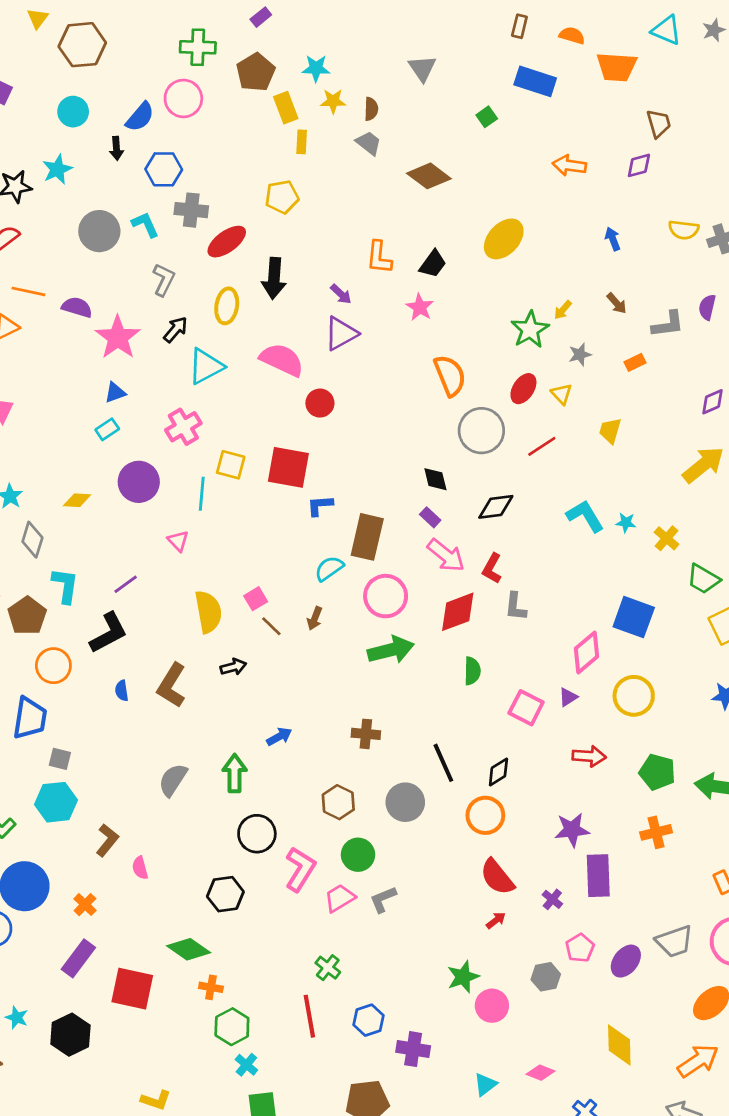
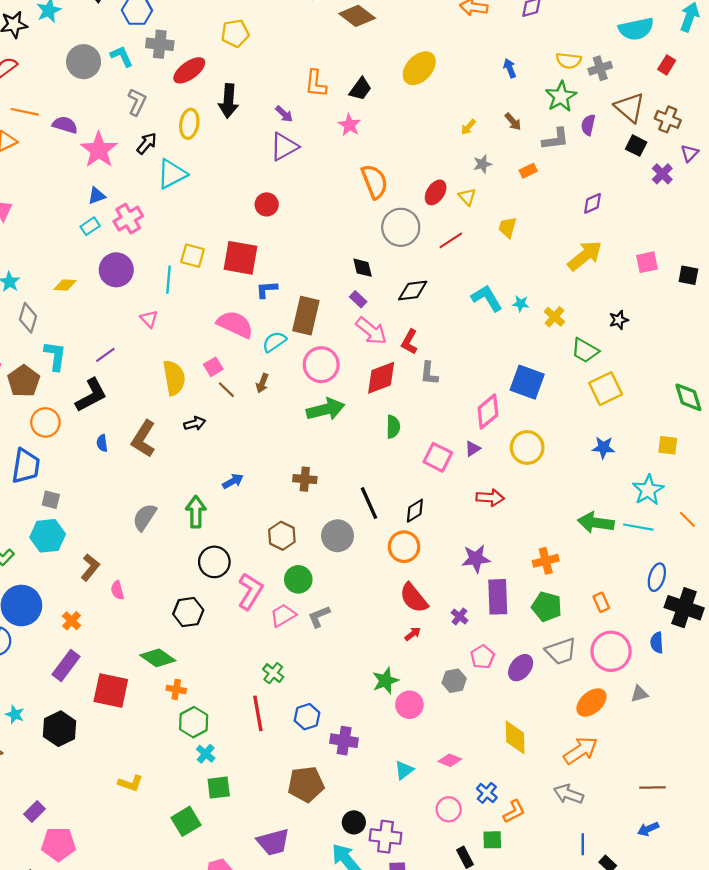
green star: (530, 330) -> (561, 97), moved
pink semicircle: (282, 360) -> (235, 324), moved
pink cross: (183, 427) -> (128, 219), moved
green pentagon: (657, 772) -> (547, 607), moved

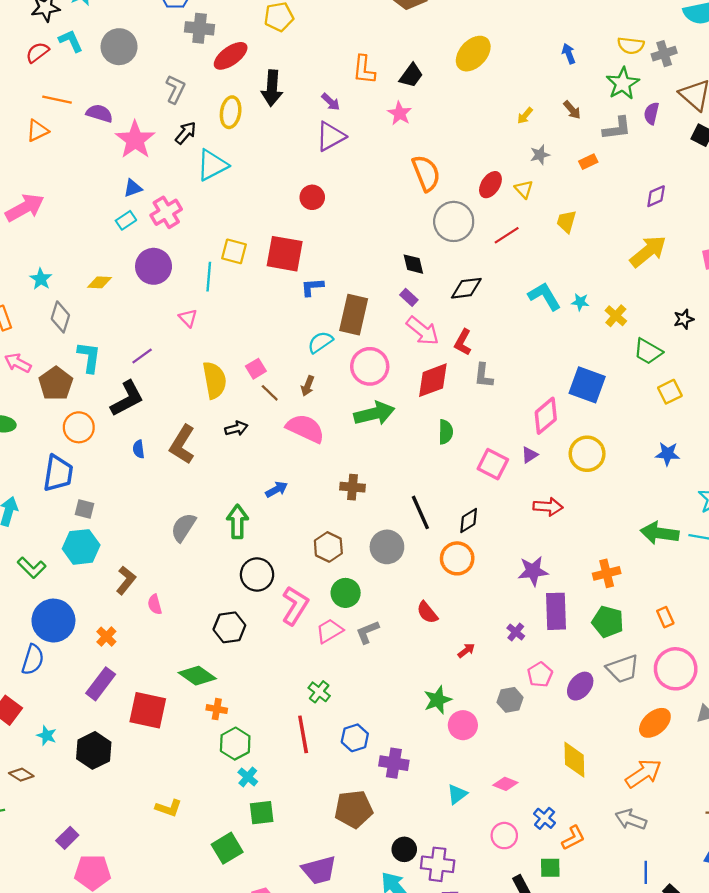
cyan L-shape: (122, 56) -> (71, 41), moved
pink semicircle: (235, 324) -> (305, 428), moved
yellow square: (606, 389) -> (670, 392), size x0.7
red semicircle: (414, 598) -> (427, 612), moved, size x0.7

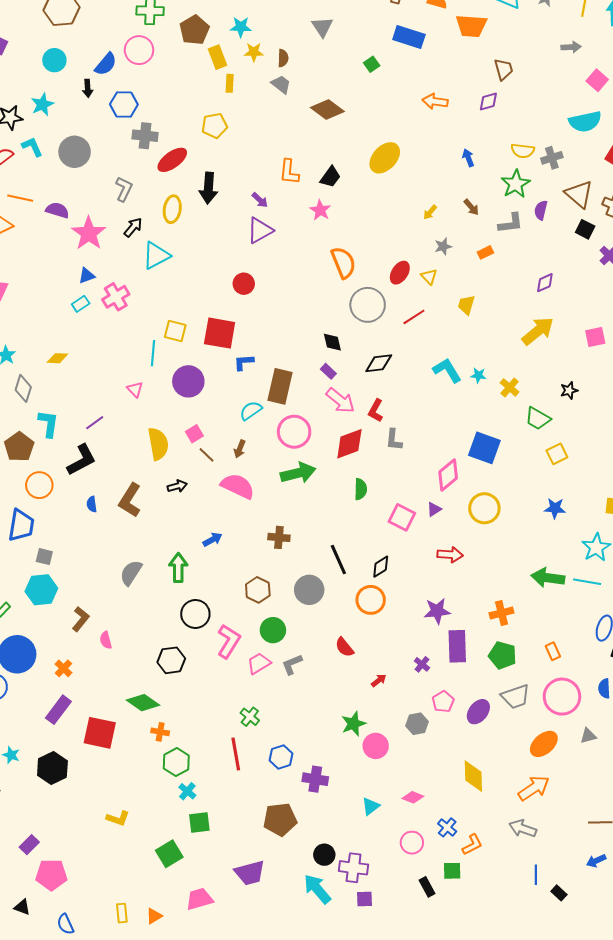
purple circle: (154, 266) -> (188, 381), moved

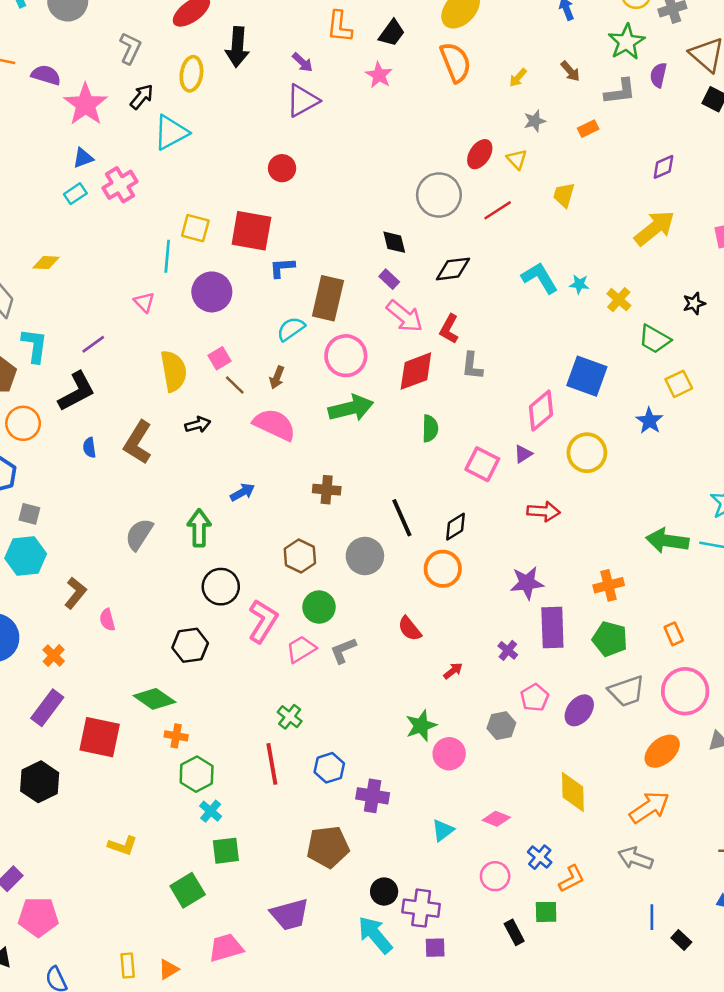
orange semicircle: (343, 263) -> (456, 62), moved
blue star: (555, 508) -> (649, 421), moved, turned 30

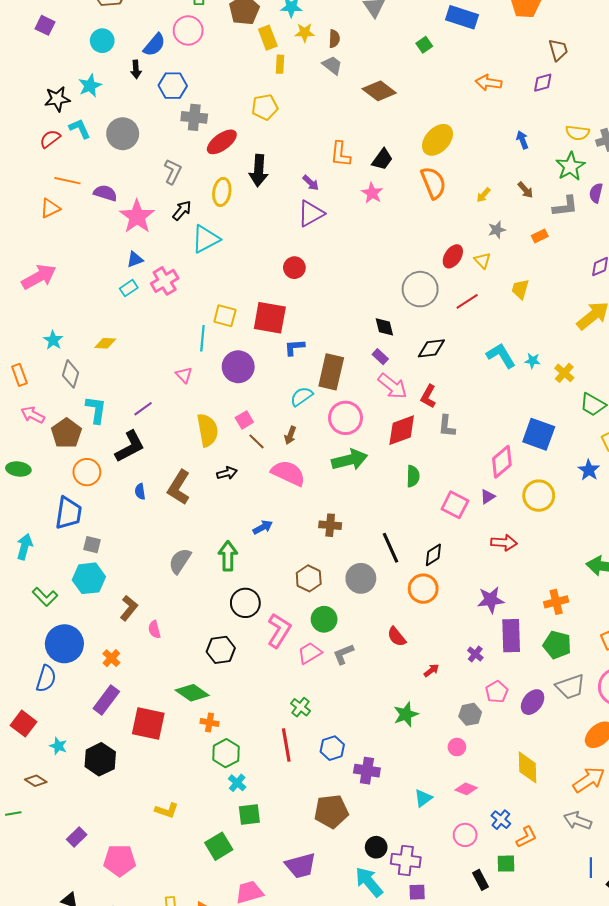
pink circle: (449, 754) -> (457, 747), moved, size x0.7
pink pentagon: (38, 917) -> (120, 861), moved

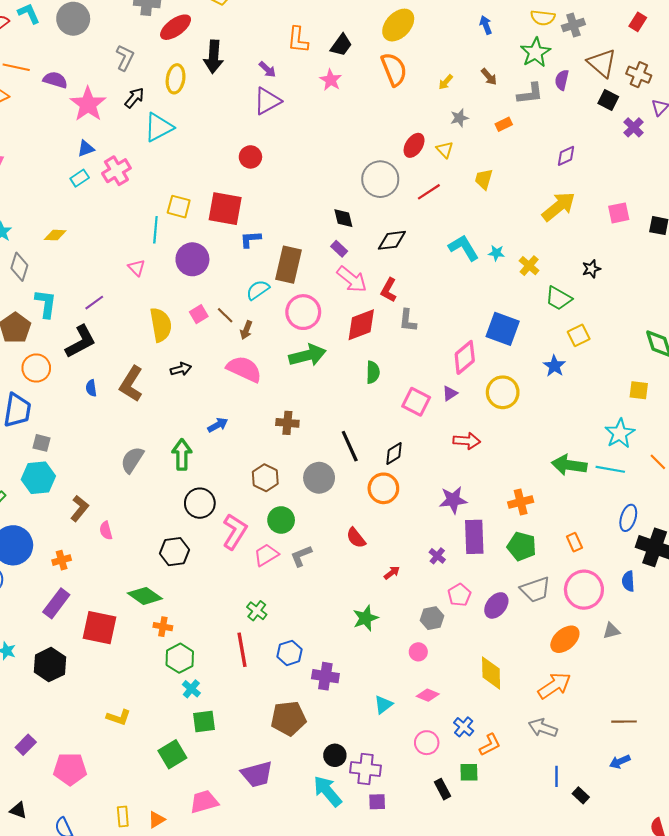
brown line: (257, 441) -> (225, 315), moved
orange cross: (111, 658) -> (62, 560), turned 30

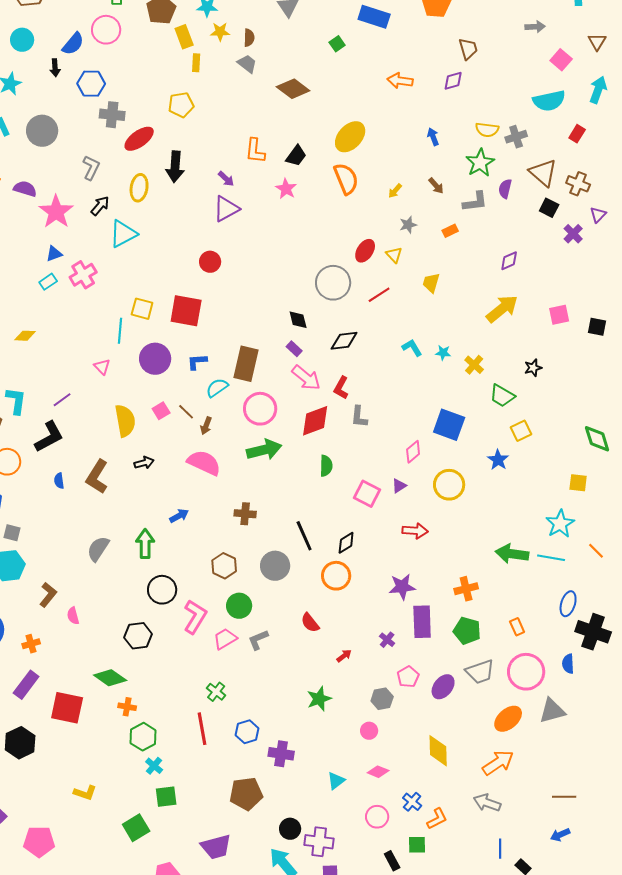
blue L-shape: (250, 239) -> (197, 362), moved
cyan L-shape: (464, 248) -> (412, 348), size x0.7
pink diamond: (465, 357) -> (413, 452), size x0.7
gray triangle: (611, 631) -> (552, 711), size x1.6

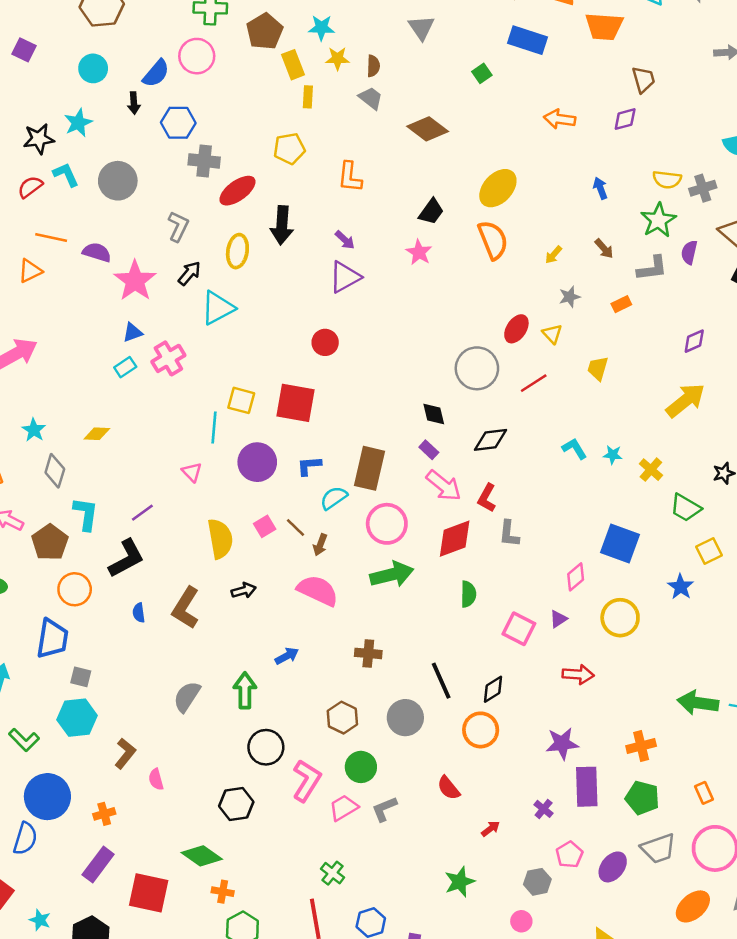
orange L-shape: (255, 151) -> (350, 177), moved

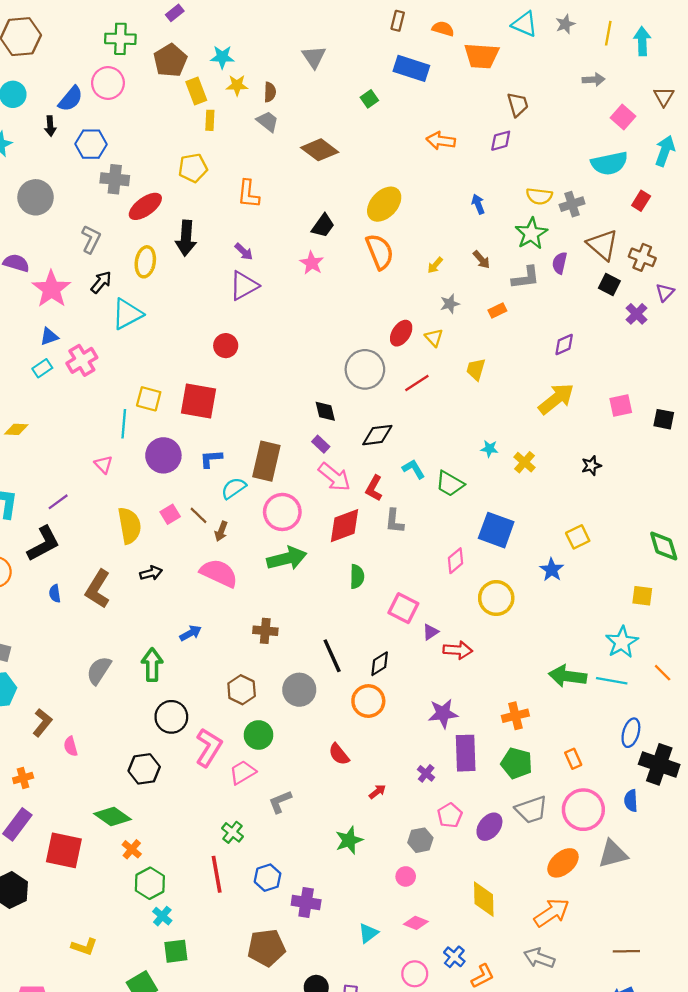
cyan L-shape: (574, 449) -> (414, 469), moved
green trapezoid: (686, 508) -> (450, 484), moved
purple triangle: (558, 619) -> (431, 632), moved
gray L-shape: (384, 809) -> (280, 802), moved
orange cross: (223, 892) -> (132, 849), turned 30

